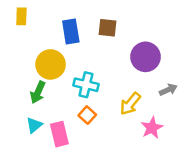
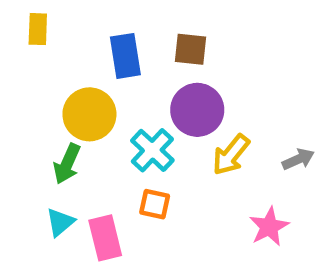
purple circle: (145, 57) -> (197, 110), moved
cyan cross: (86, 85) -> (152, 150), turned 30
yellow arrow: (130, 104) -> (231, 155), moved
orange square: (87, 115) -> (155, 204), turned -30

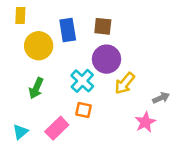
yellow circle: (89, 114) -> (39, 46), moved
gray arrow: (298, 159) -> (161, 98), moved
cyan triangle: (60, 222) -> (20, 132), moved
pink rectangle: (105, 238) -> (57, 128), turned 60

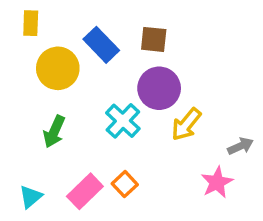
blue rectangle: (68, 30) -> (101, 45), turned -35
orange square: (83, 110) -> (125, 184), moved, turned 35

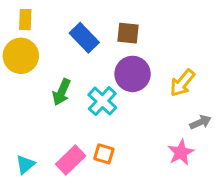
yellow circle: (58, 68) -> (21, 56), moved
yellow arrow: (186, 124) -> (182, 83), moved
green arrow: (54, 132) -> (62, 92), moved
orange square: (125, 184) -> (104, 154), turned -30

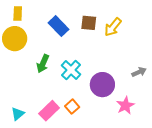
purple circle: (133, 74) -> (102, 85), moved
yellow arrow: (182, 83) -> (113, 27), moved
gray arrow: (200, 122) -> (139, 72), moved
orange square: (104, 154) -> (72, 107), turned 32

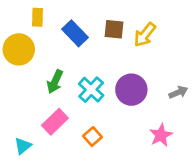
yellow rectangle: (18, 14) -> (38, 17), moved
purple circle: (102, 85) -> (131, 90), moved
pink rectangle: (49, 111) -> (55, 122), moved

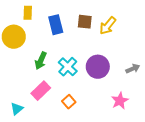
blue rectangle: (75, 33) -> (56, 25), turned 30

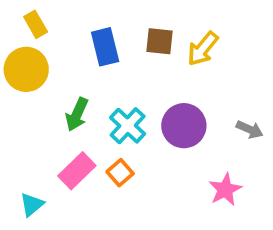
yellow rectangle: (28, 13) -> (36, 24), moved, turned -32
gray arrow: (133, 69) -> (250, 129), turned 48
orange square: (69, 102) -> (120, 173), moved

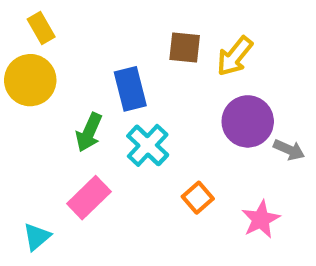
blue rectangle: (105, 47) -> (130, 89), moved
purple circle: (184, 126) -> (248, 121), moved
orange square: (120, 173) -> (198, 198), moved

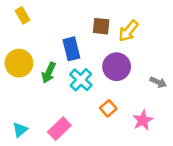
yellow circle: (30, 80) -> (19, 63), moved
purple circle: (248, 121) -> (117, 67), moved
pink rectangle: (89, 198) -> (59, 129), moved

